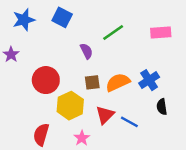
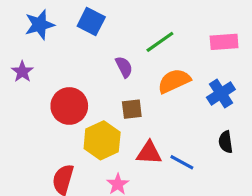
blue cross: (149, 80) -> (221, 93), moved
orange semicircle: (118, 82) -> (174, 81), moved
red triangle: (105, 115) -> (149, 153), turned 48

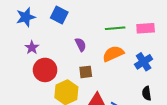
green line: (160, 42) -> (115, 28), moved, turned 30
purple star: (22, 72) -> (32, 48), moved

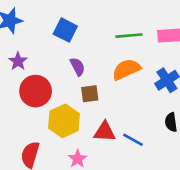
blue square: (59, 15) -> (65, 30), moved
purple semicircle: (81, 45) -> (78, 67), moved

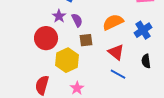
purple star: (18, 61) -> (59, 16), moved
red triangle: (105, 132) -> (116, 52), moved, turned 36

